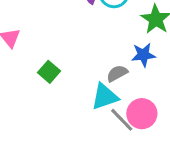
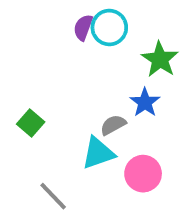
blue star: (143, 55) -> (145, 102), turned -30
gray line: (122, 120) -> (53, 196), moved

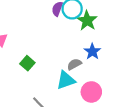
green star: (160, 59) -> (87, 21), moved

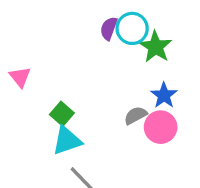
cyan triangle: (66, 80) -> (67, 140), moved
pink circle: (91, 92) -> (161, 127), moved

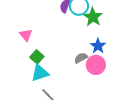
pink triangle: (20, 77) -> (26, 35), moved

